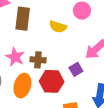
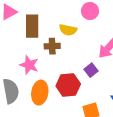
brown cross: (38, 60) -> (52, 46), moved

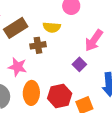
brown rectangle: (32, 26) -> (16, 28), turned 65
red hexagon: (68, 85) -> (60, 96), moved

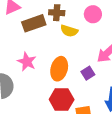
brown cross: (38, 45) -> (57, 13), moved
orange ellipse: (31, 93) -> (59, 69), moved

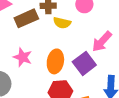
purple square: (88, 73) -> (84, 63), size x1.6

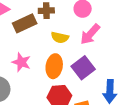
yellow semicircle: (62, 23) -> (60, 37), moved
pink arrow: (102, 42) -> (90, 34), moved

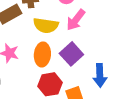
yellow semicircle: (60, 37) -> (46, 25), size x1.4

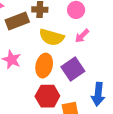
pink arrow: (76, 20) -> (82, 36), size x0.7

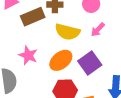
orange ellipse: (44, 66) -> (61, 60), turned 40

